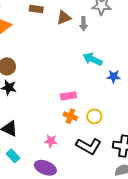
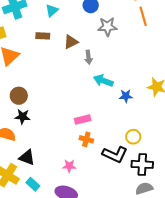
gray arrow: (83, 24) -> (88, 57), moved
yellow circle: (94, 116) -> (133, 137), moved
black L-shape: (89, 146) -> (115, 154), moved

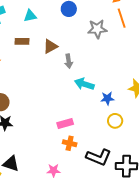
cyan triangle: (52, 10) -> (30, 16), turned 32
gray star: (107, 27) -> (97, 29), moved
yellow circle: (133, 137) -> (115, 121), moved

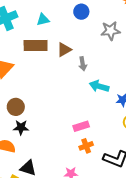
brown rectangle: (22, 41) -> (36, 46), size x1.6
orange cross: (70, 143) -> (86, 146), turned -32

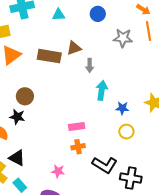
brown rectangle: (36, 46) -> (49, 56), moved
cyan arrow: (99, 86) -> (102, 90), turned 72
brown circle: (16, 107) -> (25, 96), moved

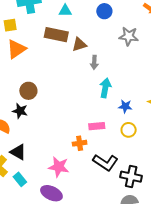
brown rectangle: (49, 56) -> (56, 35), moved
pink rectangle: (77, 127) -> (97, 126), moved
pink star: (58, 171) -> (59, 167), size x1.5

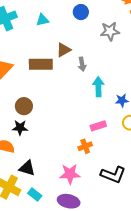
brown rectangle: (56, 35) -> (41, 64), moved
black L-shape: (106, 162) -> (113, 175), moved

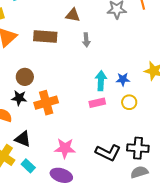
brown triangle: (64, 50) -> (73, 15), moved, turned 35
cyan arrow: (98, 87) -> (101, 81), moved
orange cross: (85, 146) -> (46, 103), moved, size x1.6

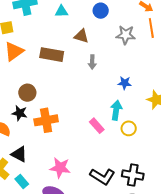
blue star: (123, 79) -> (125, 83), moved
cyan arrow: (101, 81) -> (116, 110), moved
pink rectangle: (97, 103) -> (97, 126), turned 56

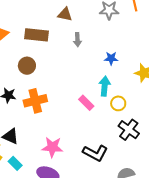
brown circle: (27, 93) -> (27, 66), moved
black cross: (133, 175) -> (129, 130), moved, turned 30

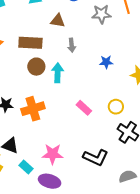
brown circle: (27, 66) -> (36, 67), moved
cyan arrow: (105, 86) -> (58, 73), moved
cyan rectangle: (15, 163) -> (26, 167), moved

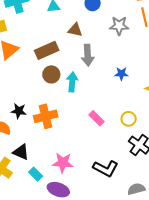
brown rectangle: (30, 43) -> (47, 50), turned -30
gray arrow: (72, 45) -> (88, 55), size x1.5

